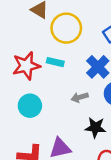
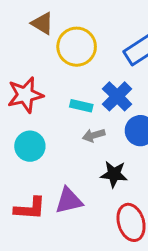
cyan rectangle: (55, 62) -> (81, 106), moved

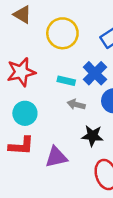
brown triangle: (42, 23) -> (22, 15), moved
gray arrow: (94, 135) -> (76, 105), turned 30
red L-shape: (30, 208) -> (21, 146), moved

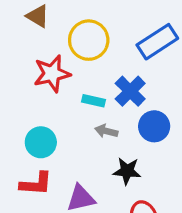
red star: (21, 72) -> (52, 74), moved

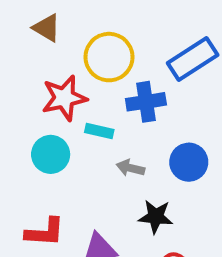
blue cross: (130, 91) -> (146, 102), moved, turned 36
cyan rectangle: (93, 101) -> (99, 131), moved
cyan circle: (41, 142) -> (51, 154), moved

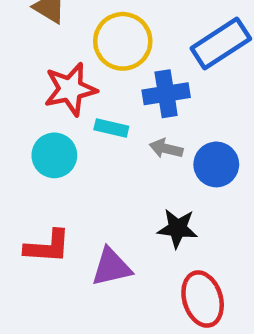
gray arrow: (130, 168) -> (166, 149), moved

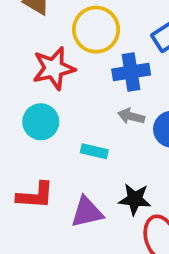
cyan rectangle: (111, 128) -> (94, 151), moved
black star: (177, 228) -> (135, 199), moved

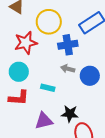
red L-shape: (35, 195) -> (19, 98), moved

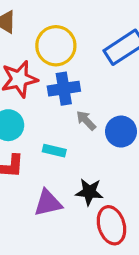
blue cross: (68, 45) -> (64, 89), moved
gray arrow: (68, 69) -> (86, 120), turned 32

